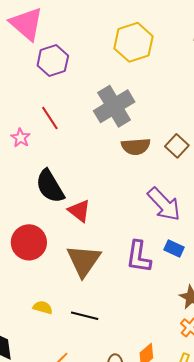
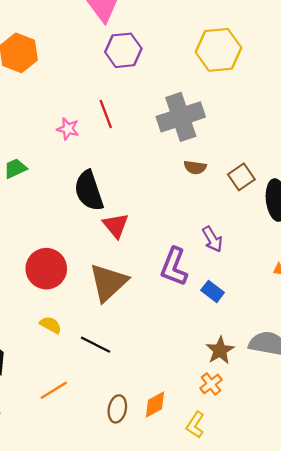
pink star: (21, 138) -> (68, 129), turned -30
brown semicircle: (136, 147) -> (195, 167), size x0.7
purple arrow: (164, 204) -> (212, 239), size x0.6
red circle: (29, 242) -> (46, 269), moved
purple L-shape: (139, 257) -> (174, 267), moved

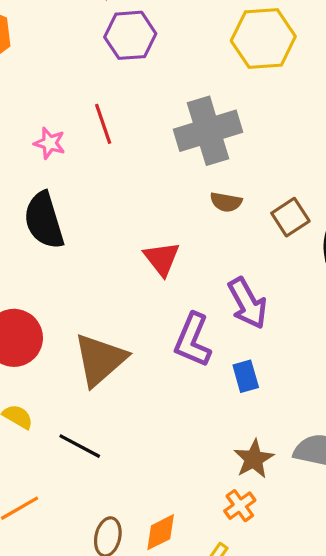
black semicircle: (89, 191) -> (44, 220), moved
red triangle: (116, 225) -> (162, 259), moved
purple arrow: (212, 239) -> (247, 303), size x1.4
blue rectangle: (213, 291) -> (246, 376), turned 35

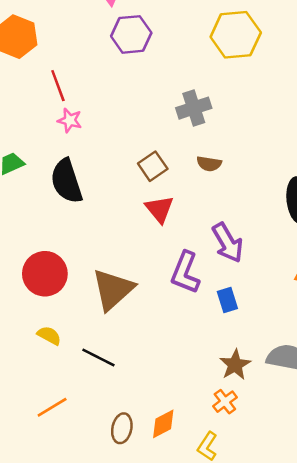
red line: (103, 124) -> (58, 86), moved
gray cross: (208, 131) -> (194, 108), size x0.7
brown square: (290, 217) -> (153, 166), moved

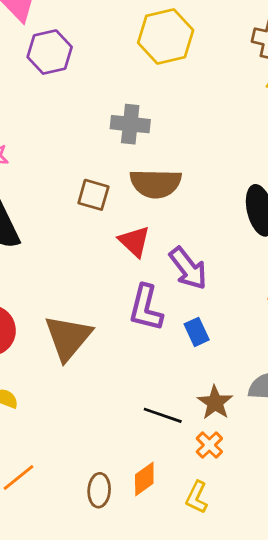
gray cross: (194, 108) -> (130, 124), turned 32
brown semicircle: (209, 164) -> (156, 183), size x1.8
brown square: (153, 166) -> (93, 195), turned -32
red triangle: (160, 209) -> (134, 241), moved
black line: (98, 358) -> (163, 415), moved

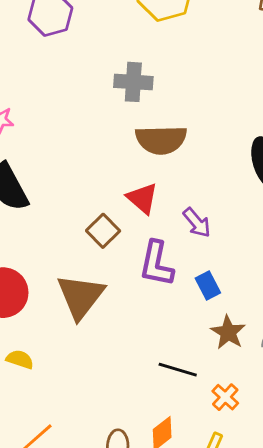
brown square: (93, 195) -> (103, 231), moved, turned 32
purple arrow: (188, 268) -> (197, 223), size x0.7
brown star: (215, 403) -> (228, 332), moved

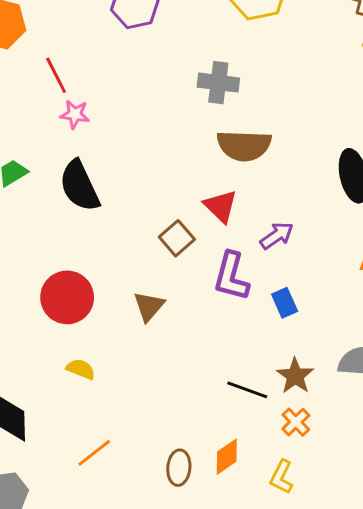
purple arrow: (197, 223) -> (277, 236), turned -88
brown triangle: (80, 296) -> (149, 306), size x0.6
brown star: (228, 332) -> (295, 376), moved

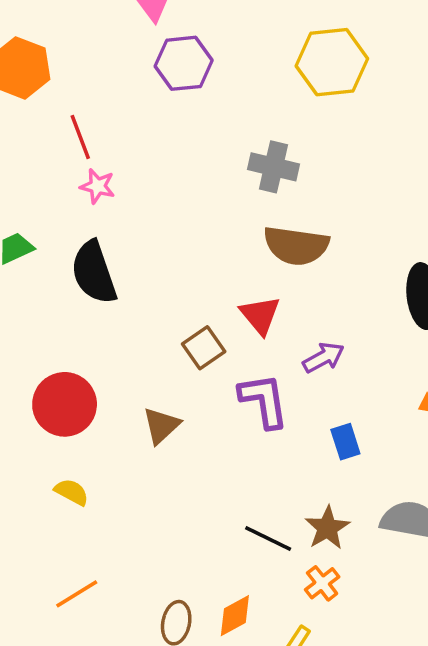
purple L-shape: (231, 276) -> (264, 401), turned 150
blue rectangle: (285, 303) -> (345, 442), moved

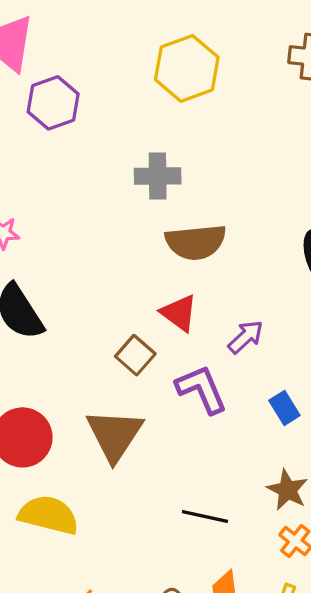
brown triangle: (161, 426) -> (115, 435), size x1.6
yellow semicircle: (72, 492) -> (49, 515), size x1.8
black line: (268, 539) -> (205, 517), moved

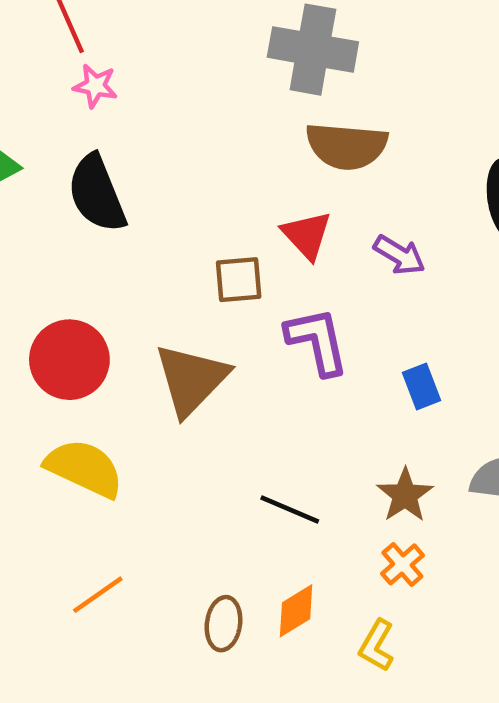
gray cross: (158, 176) -> (313, 50), size x1.4
purple arrow: (246, 337) -> (399, 255), moved, turned 63
brown square: (135, 355) -> (239, 280), turned 33

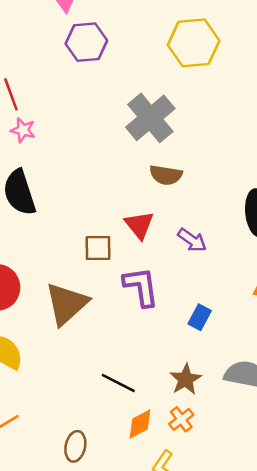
gray cross: (313, 50) -> (150, 118), turned 36
brown semicircle: (347, 146) -> (166, 175), size x0.7
blue rectangle: (422, 387) -> (200, 317), turned 45
orange diamond: (296, 611) -> (140, 424), moved

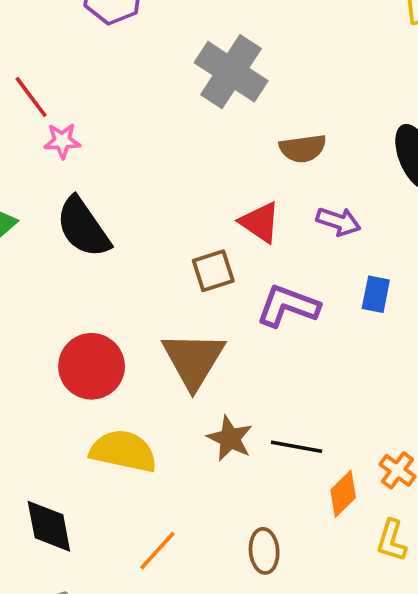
brown semicircle: (166, 175) -> (303, 148), moved
purple L-shape: (141, 287) -> (288, 306), turned -45
blue rectangle: (200, 317) -> (376, 294), moved
brown star: (186, 379) -> (230, 438), moved

